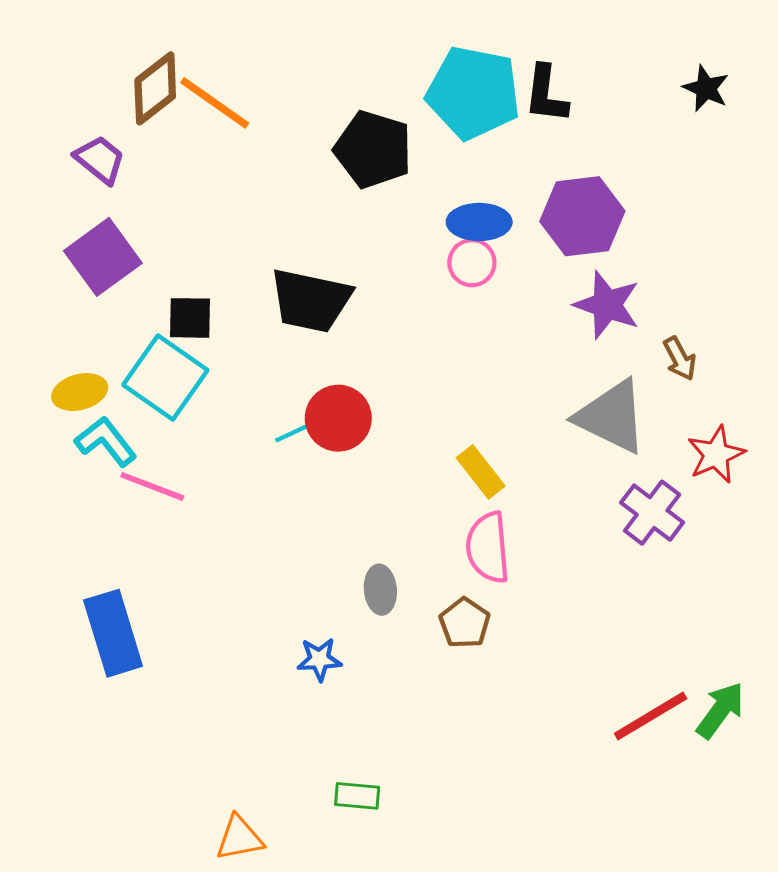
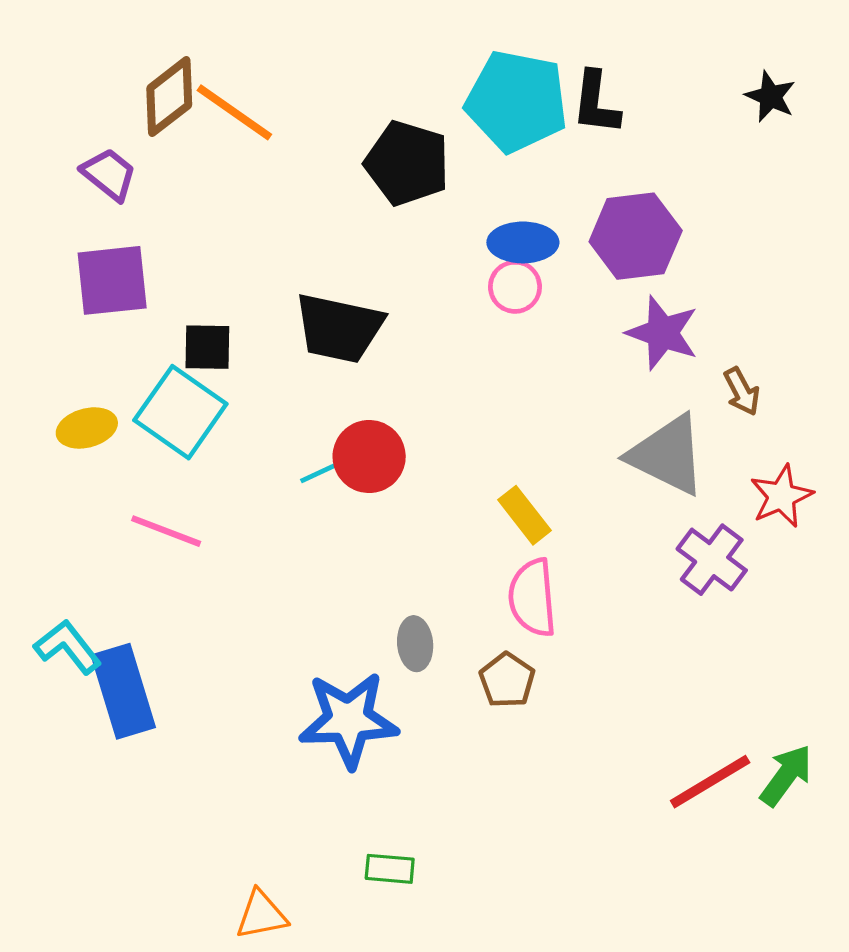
purple square: (103, 257) -> (112, 280), turned 30
cyan L-shape: (106, 441) -> (68, 647), moved
blue star: (319, 659) -> (348, 720), size x2.0

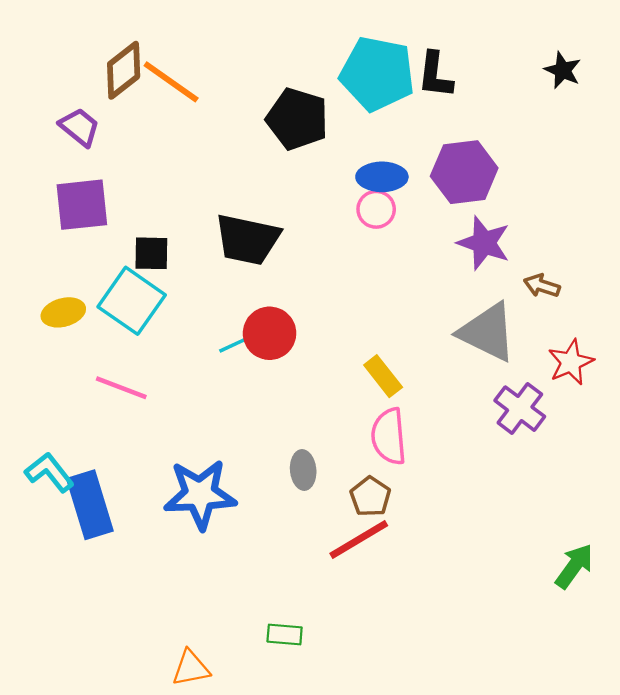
brown arrow: (742, 392) -> (542, 286), turned 136
blue star: (348, 720) -> (200, 494), moved
red line: (710, 782) -> (359, 540), moved

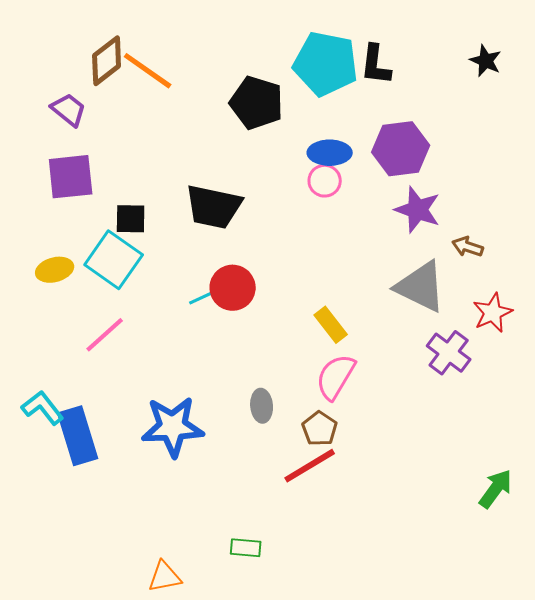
pink line: (121, 388) -> (105, 335), turned -63
pink semicircle: (389, 436) -> (336, 377), turned 36

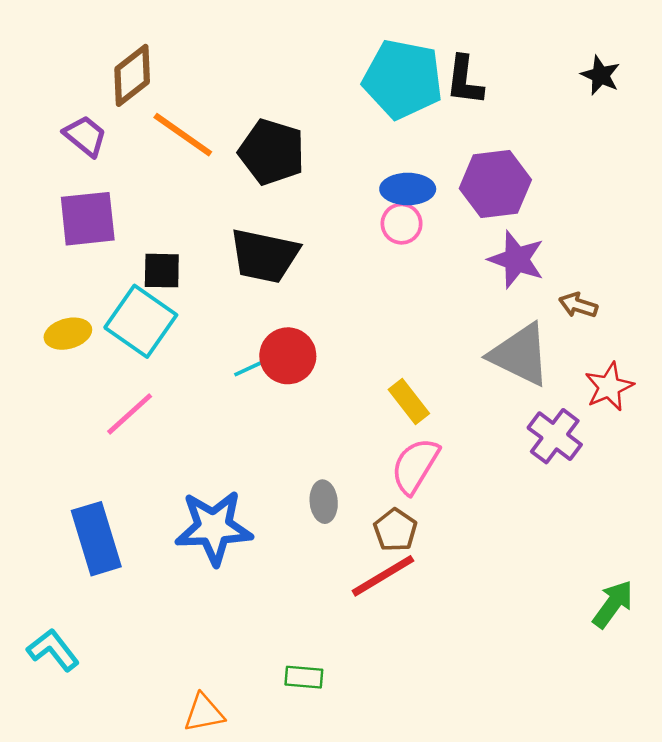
orange line: (148, 71) -> (183, 135), moved
black pentagon: (257, 103) -> (272, 152), moved
cyan L-shape: (43, 408) -> (53, 650), moved

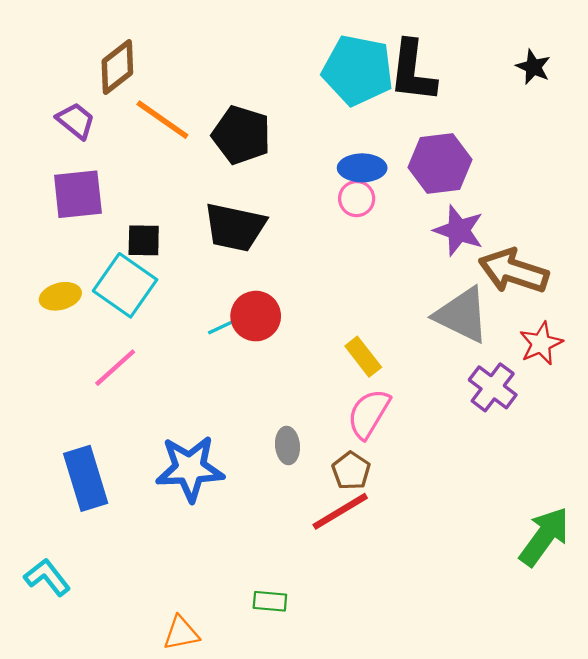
black L-shape: (465, 80) -> (413, 71), size x1.4
brown arrow: (578, 305) -> (514, 271), size x2.0
green arrow: (613, 604) -> (544, 537), size x1.4

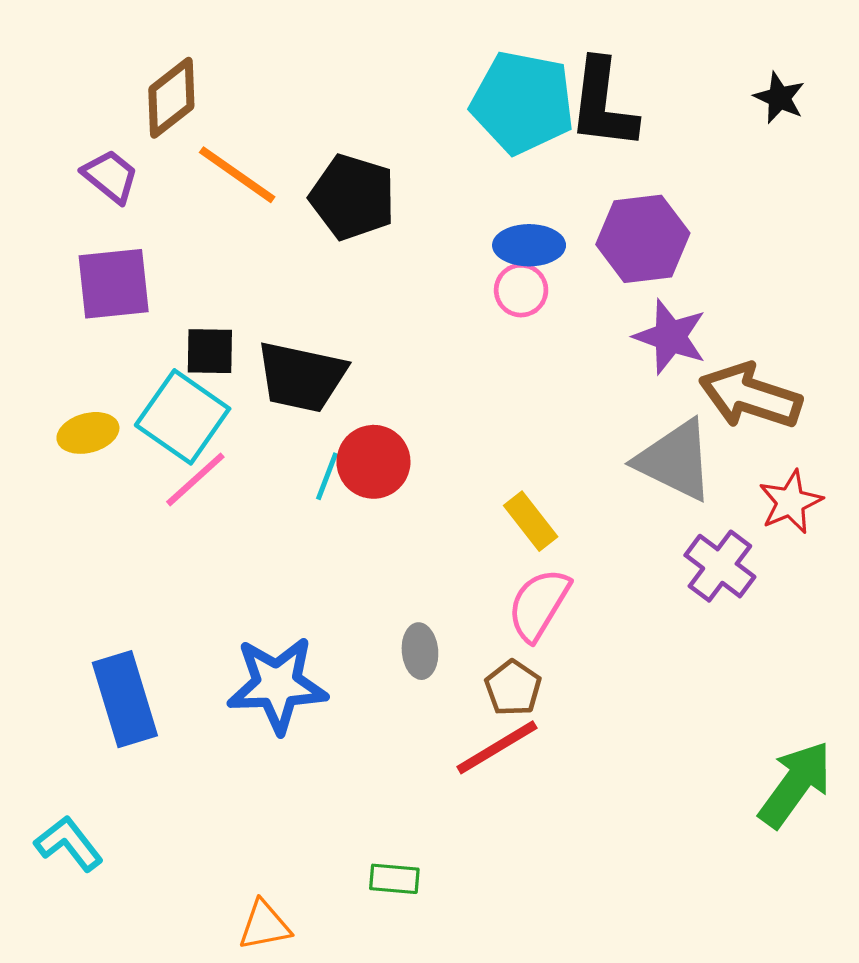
black trapezoid: (235, 227) -> (301, 377), moved
cyan line: (224, 326) -> (327, 476), turned -44
pink line: (115, 368) -> (195, 479), moved

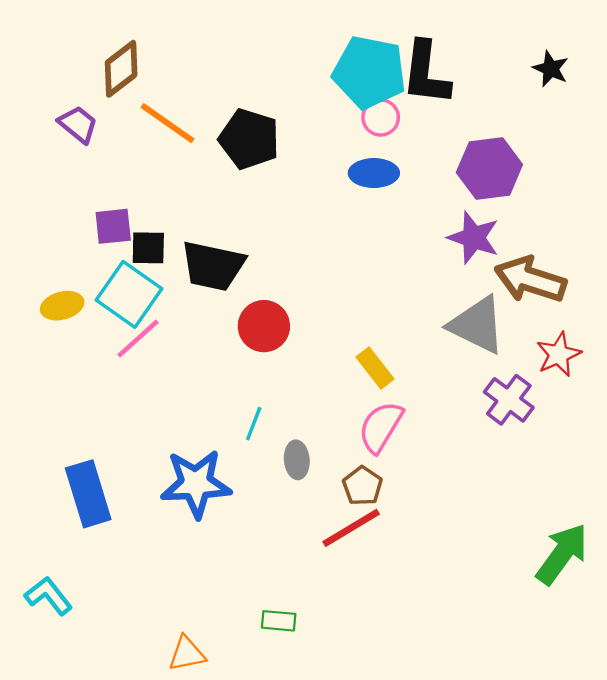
purple hexagon: (643, 239) -> (489, 169), moved
purple square: (114, 284) -> (113, 226), moved, size x0.7
pink circle: (521, 290) -> (381, 117), moved
cyan line: (327, 476) -> (254, 424), moved

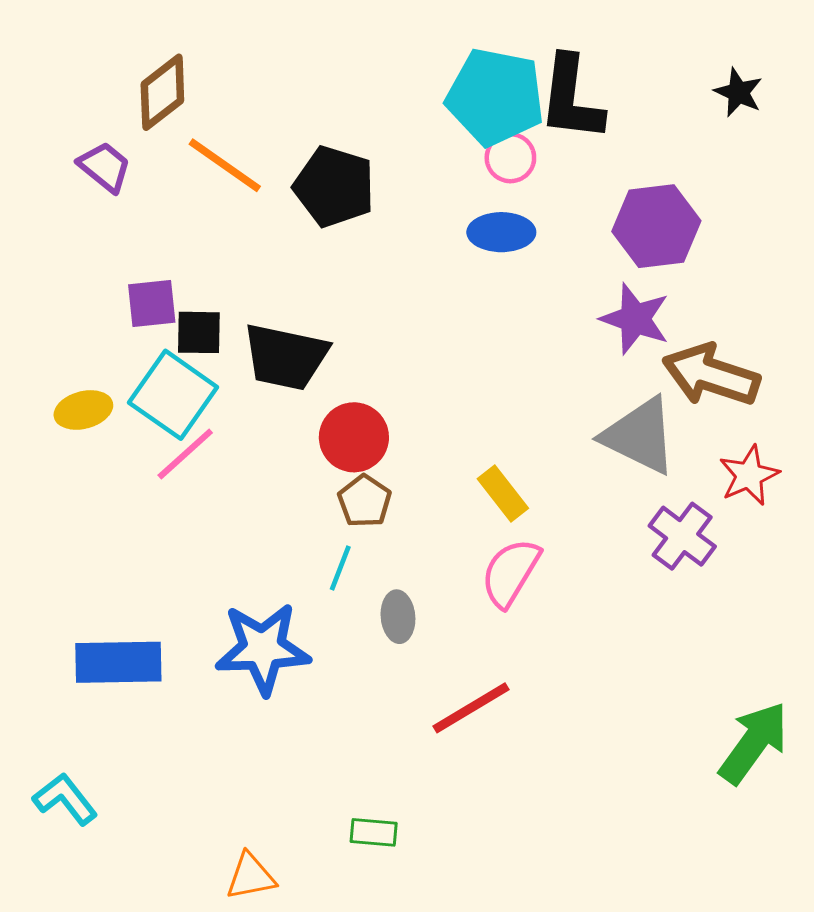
brown pentagon: (363, 486) -> (365, 501), moved
blue rectangle: (88, 494) -> (118, 662), turned -74

